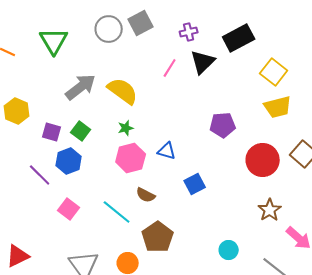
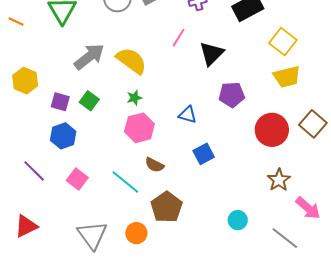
black triangle: (203, 62) -> (212, 54), moved
blue triangle: (167, 151) -> (188, 115), moved
blue hexagon: (69, 161) -> (63, 136), moved
purple line: (40, 175) -> (34, 171), moved

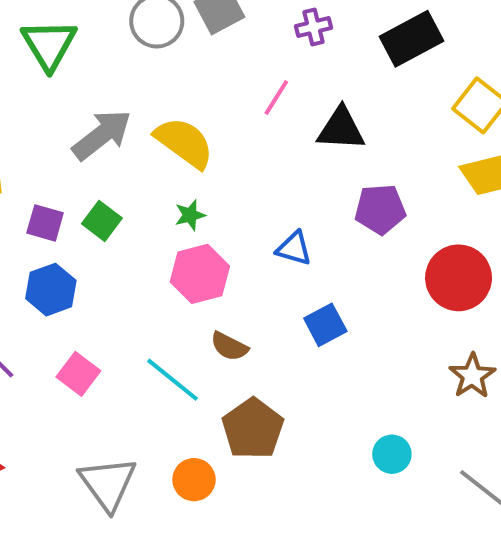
black triangle: (212, 54) -> (341, 129), turned 48

